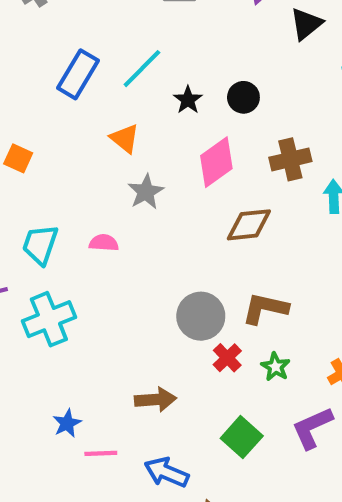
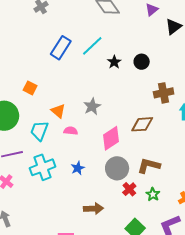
orange triangle: (125, 138) -> (58, 111), moved
pink diamond: (216, 162) -> (111, 138), moved
blue star: (67, 423) -> (78, 168), moved

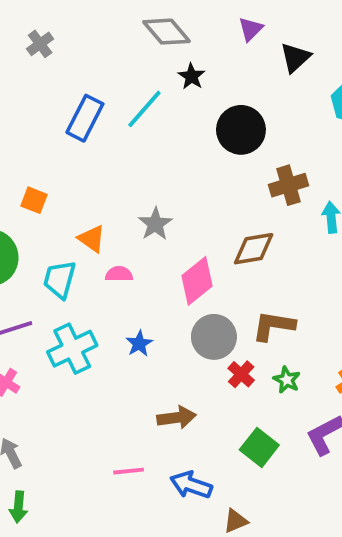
black star: (114, 62) -> (191, 76), moved
black circle: (142, 62) -> (241, 130), size x1.6

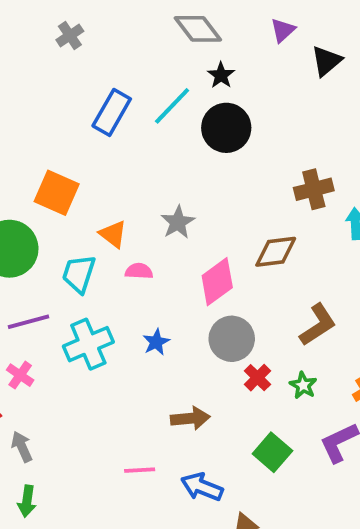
black circle: (241, 130) -> (226, 128), moved
orange square: (34, 200) -> (57, 193), size x1.6
brown L-shape: (274, 326) -> (318, 325), moved, turned 135

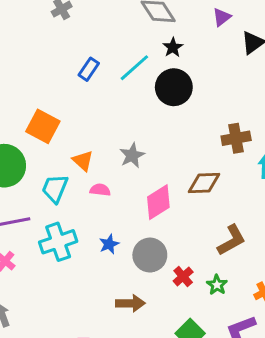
blue rectangle: (112, 112) -> (89, 69), size x0.7
gray circle: (232, 339) -> (150, 255), moved

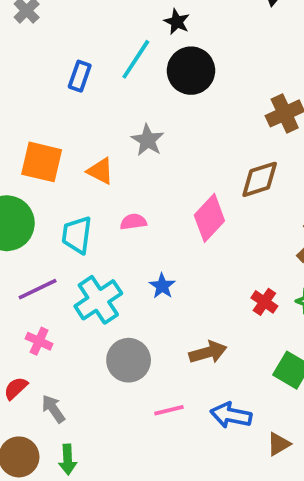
gray star: (132, 155) -> (148, 140), moved
orange triangle: (83, 161) -> (100, 171), moved
gray circle: (150, 255) -> (129, 360), moved

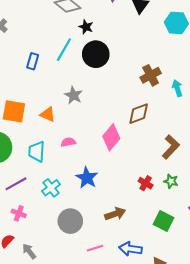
blue star: (162, 286) -> (87, 178), size x1.5
cyan cross: (98, 300) -> (51, 188), size x0.7

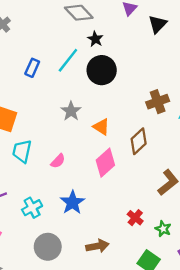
orange triangle: (48, 114) -> (101, 127), moved
brown diamond: (139, 114) -> (139, 141), turned -30
pink semicircle: (68, 142) -> (58, 161), turned 136
cyan trapezoid: (37, 152) -> (22, 151), moved
green star: (171, 181) -> (163, 229), moved

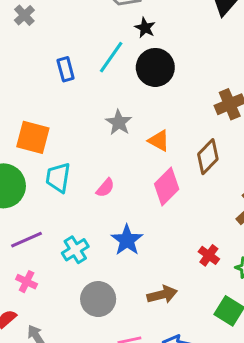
blue rectangle: (32, 68) -> (66, 69), turned -36

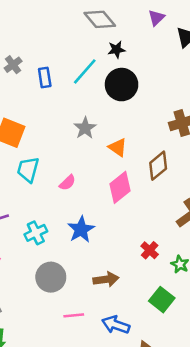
gray cross: (24, 15) -> (13, 65), moved
black star: (145, 28) -> (116, 50), turned 30

